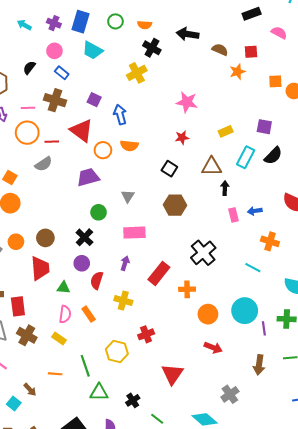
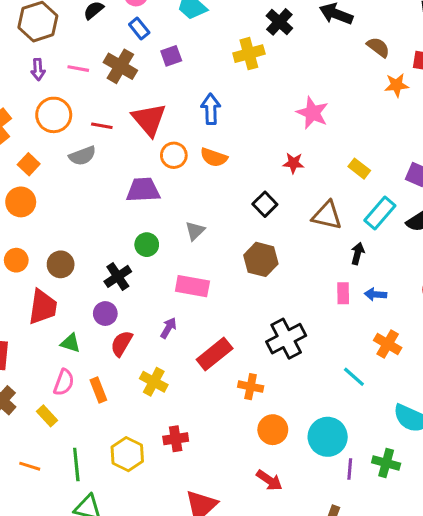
purple square: (94, 100) -> (171, 56), moved, turned 32
yellow rectangle: (226, 131) -> (359, 169), turned 48
orange circle: (27, 133) -> (54, 115), moved
black arrow: (225, 188) -> (358, 253), moved

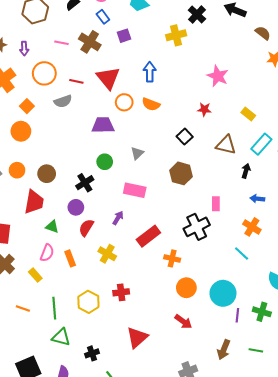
purple arrow: (38, 70) -> (24, 48), moved
pink rectangle: (343, 293) -> (216, 204), moved
orange cross: (388, 344) -> (252, 227), moved

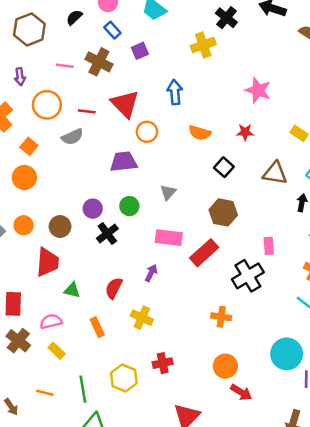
orange semicircle: (151, 104) -> (200, 133), moved
purple circle: (76, 207) -> (93, 209), moved
red rectangle: (148, 236) -> (204, 253), moved
pink semicircle: (47, 253) -> (51, 321), moved, turned -120
orange circle: (186, 288) -> (225, 366), moved

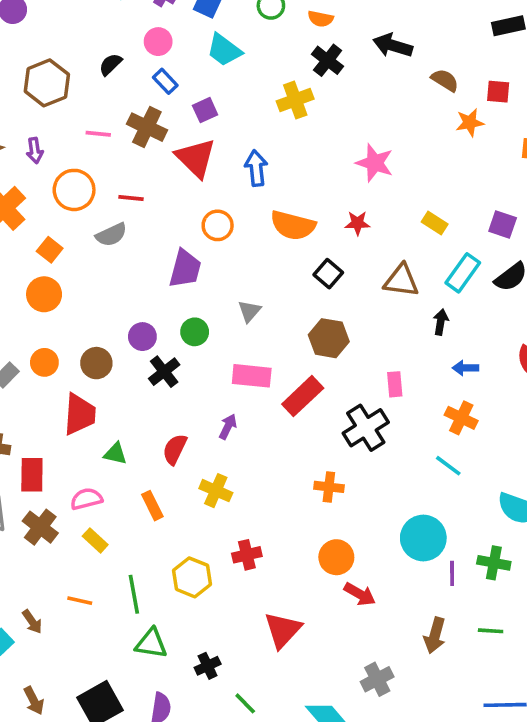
red triangle: (125, 104) -> (196, 158), moved
orange semicircle: (200, 133) -> (293, 225), size x1.4
purple trapezoid: (124, 162) -> (185, 269), turned 112

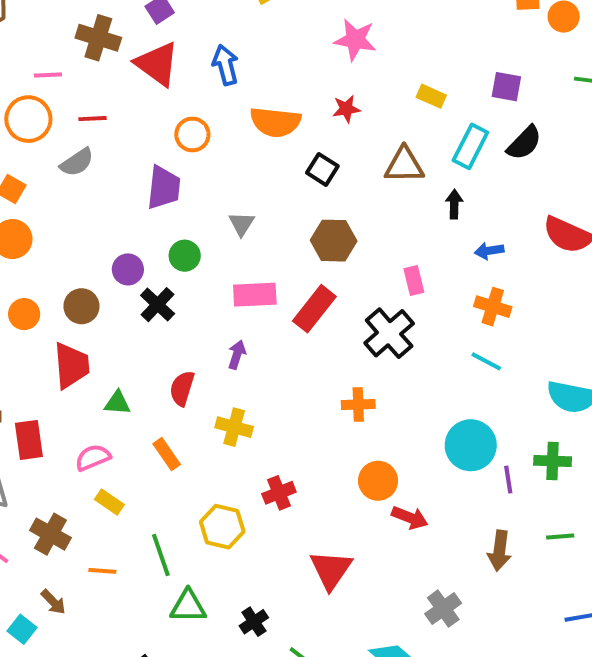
pink line: (98, 134) -> (48, 75), moved
brown cross: (40, 527) -> (50, 534), moved

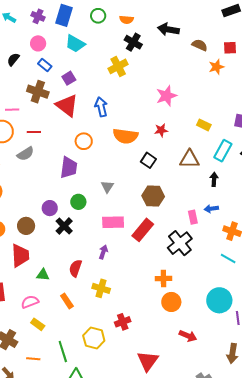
pink star: (355, 40) -> (166, 96), turned -30
blue arrow: (489, 251) -> (211, 209), moved
orange circle: (378, 481) -> (171, 302), moved

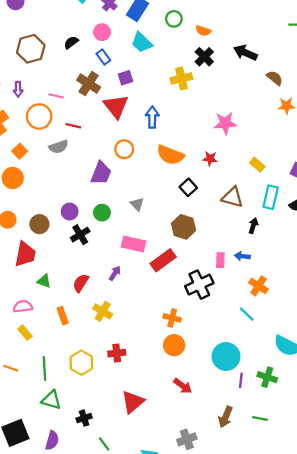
cyan rectangle: (223, 151) -> (271, 197), turned -30
gray triangle: (107, 187) -> (137, 204), turned -32

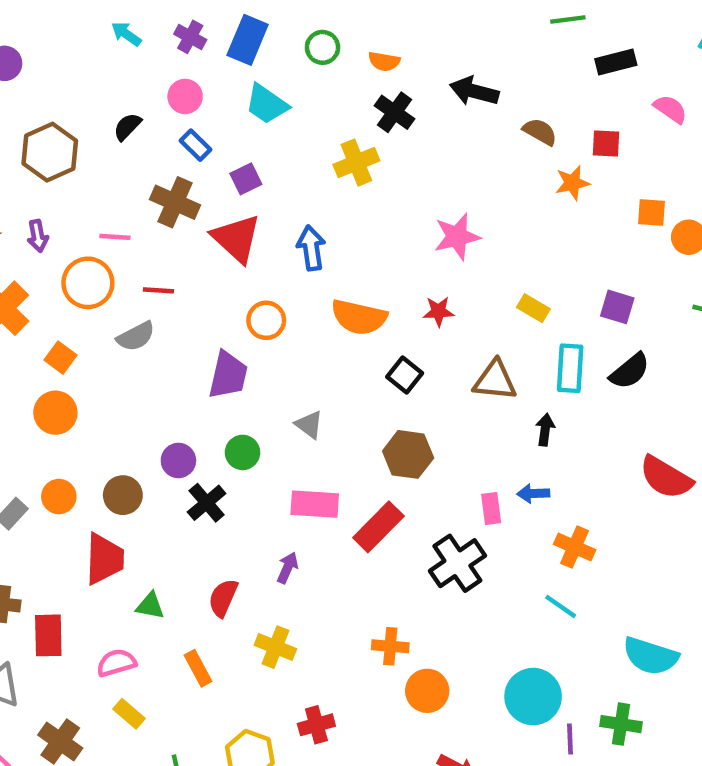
orange cross: (172, 318) -> (390, 646), moved

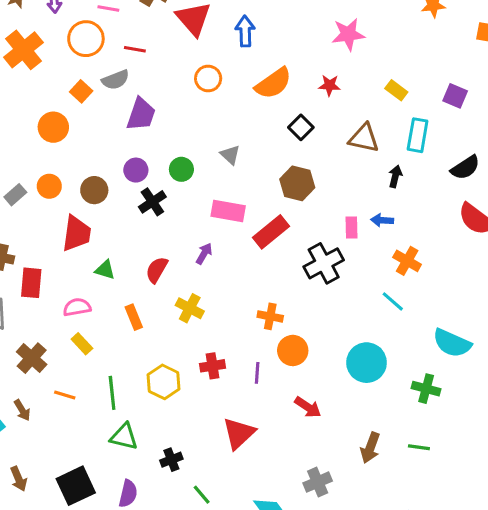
orange semicircle: (359, 317) -> (273, 83), turned -54
orange square: (61, 358) -> (81, 91), moved
black semicircle: (630, 371) -> (465, 168), moved
purple trapezoid: (228, 375) -> (141, 114), moved
purple line: (570, 739) -> (257, 373), moved

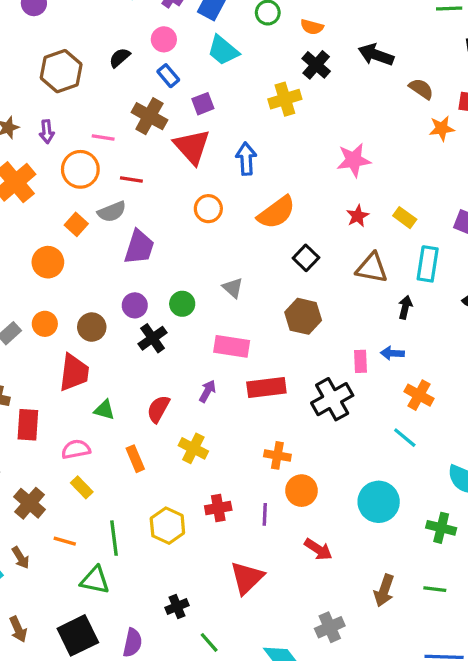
red star: (330, 85) -> (358, 216), moved, turned -30
red rectangle: (271, 232) -> (266, 387), moved, turned 33
green triangle: (124, 437) -> (95, 580), moved

